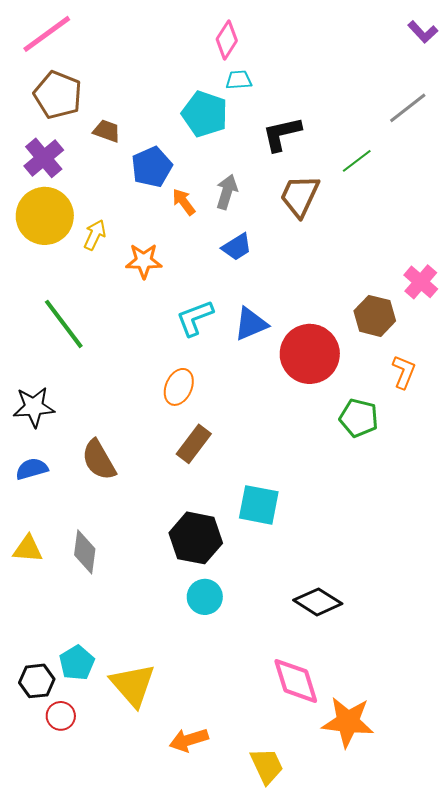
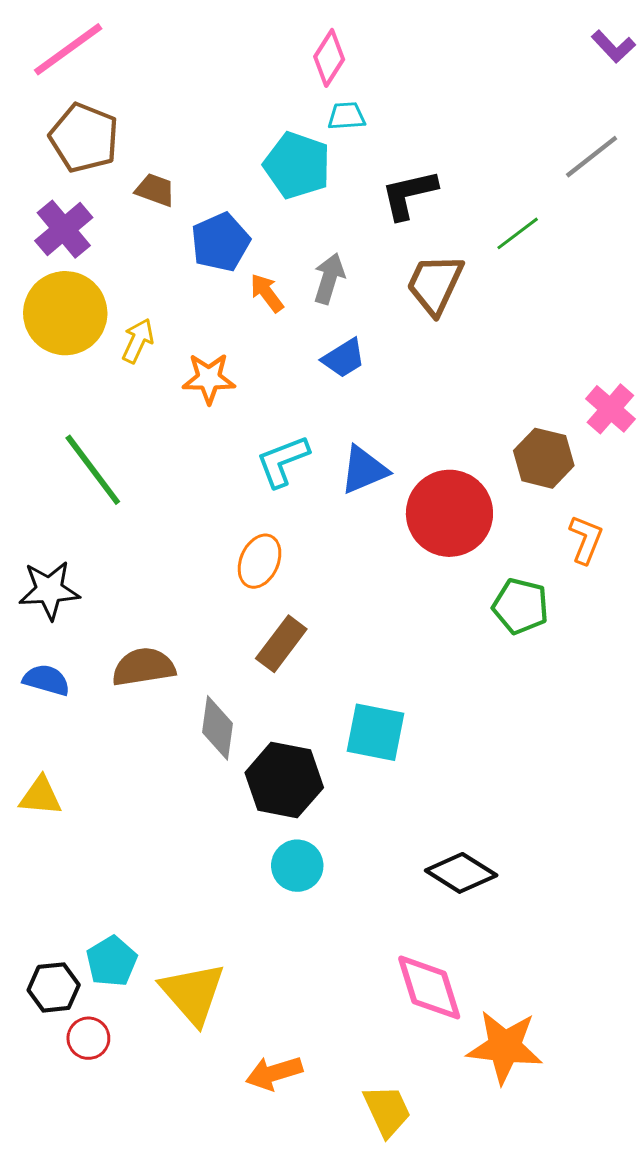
brown semicircle: (99, 460) -> (144, 667), turned 111
blue semicircle: (32, 469) -> (46, 680), turned 32
gray diamond: (85, 552) -> (217, 728), moved

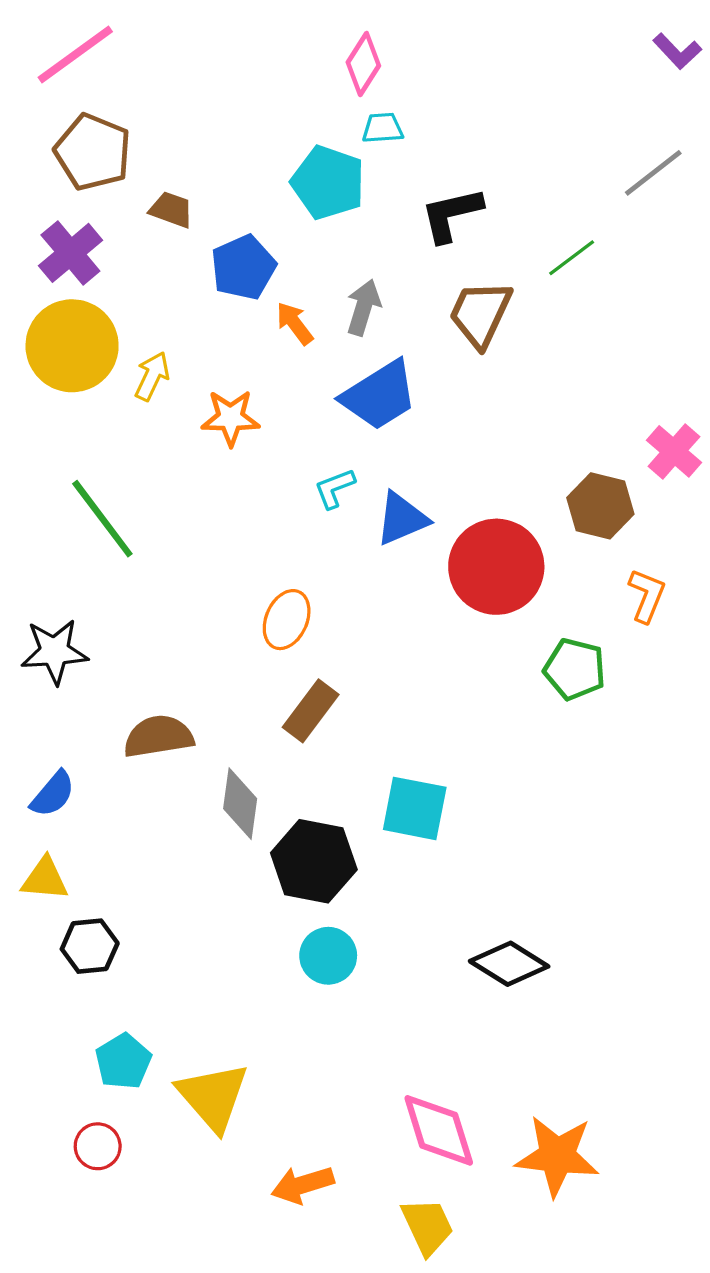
blue trapezoid: (344, 358) -> (379, 395), size x1.6
cyan L-shape: (283, 461) -> (335, 488), moved, size x0.7
blue semicircle: (46, 680) -> (53, 794), moved, turned 114
black hexagon: (54, 987) -> (90, 946), moved
pink diamond: (429, 987) -> (439, 1130), moved

